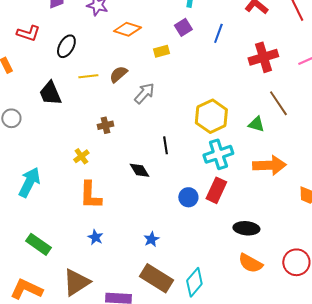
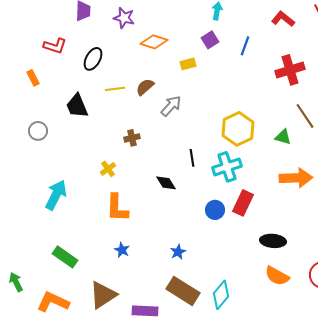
cyan cross: (218, 154) -> (227, 167), moved

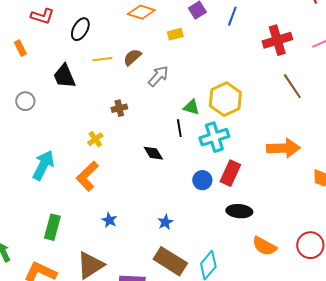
green triangle: (283, 137) -> (191, 107), moved
orange L-shape: (117, 208) -> (87, 176), moved, turned 44
black ellipse: (273, 241) -> (239, 211), moved
green rectangle: (65, 257) -> (52, 227), turned 70

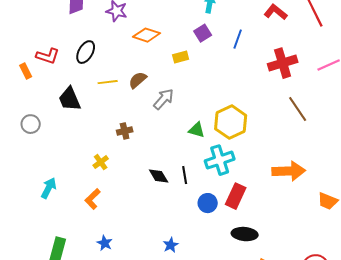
red L-shape: (42, 16) -> (48, 56), moved
black line: (179, 128) -> (185, 175), moved
cyan arrow: (43, 165) -> (49, 188), size x0.7
orange L-shape: (87, 176) -> (93, 199), size x0.7
blue star: (109, 220) -> (105, 243), moved

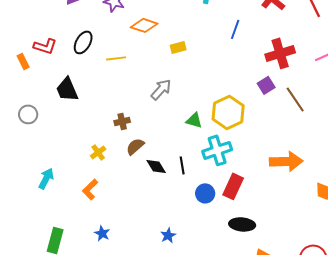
purple square: (203, 33) -> (266, 85), moved
brown semicircle: (138, 80) -> (135, 146), moved
yellow line: (108, 82) -> (116, 58), moved

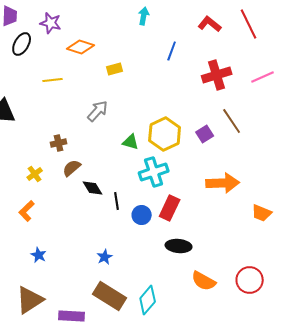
black ellipse: (83, 42) -> (22, 44), moved
purple square: (266, 85) -> (205, 134), moved
black line: (182, 165) -> (117, 201), moved

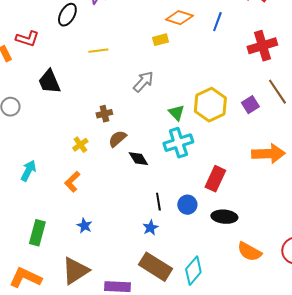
orange diamond: (81, 47) -> (179, 18), moved
green triangle: (131, 142) -> (176, 113), turned 30
cyan cross: (154, 172) -> (178, 143), moved
black line: (117, 201) -> (158, 202), moved
blue circle: (142, 215) -> (187, 205), moved

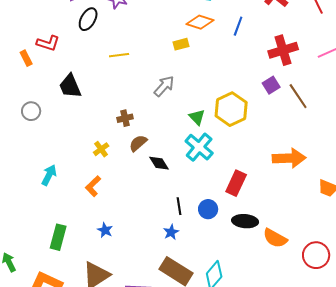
purple square: (250, 105) -> (271, 85), moved
cyan cross: (178, 143) -> (199, 147), turned -32
orange semicircle: (249, 252) -> (275, 238), moved

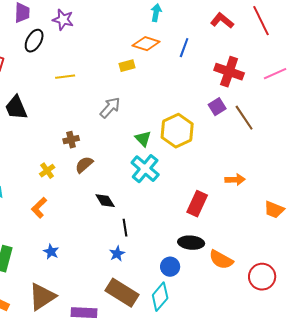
red cross: (283, 50) -> (229, 72), turned 36
orange arrow: (289, 158) -> (235, 180), size x0.6
black diamond: (159, 163) -> (105, 201), moved
red rectangle: (236, 183) -> (197, 204), moved
blue circle: (208, 209) -> (170, 267), moved

